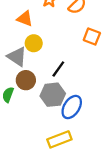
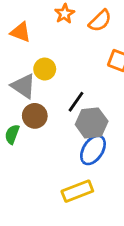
orange triangle: (25, 19) -> (21, 32), moved
gray hexagon: (53, 95) -> (92, 123), moved

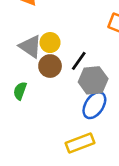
yellow circle: (45, 69) -> (50, 43), moved
brown circle: (35, 116) -> (50, 66), moved

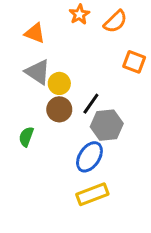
gray triangle: (30, 46) -> (38, 72), moved
blue ellipse: (94, 105) -> (89, 157), moved

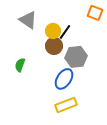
yellow circle: (59, 83) -> (53, 31), moved
black line: (91, 104) -> (65, 32), moved
brown circle: (59, 109) -> (54, 46), moved

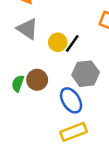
brown circle: (54, 46) -> (37, 80), moved
blue ellipse: (64, 79) -> (71, 100), turned -65

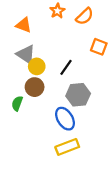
yellow circle: (58, 42) -> (37, 66), moved
brown circle: (37, 80) -> (35, 87), moved

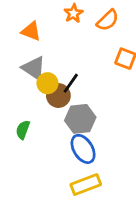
black line: (66, 67) -> (71, 83), moved
brown circle: (35, 87) -> (58, 96), moved
gray hexagon: (78, 95) -> (80, 119), moved

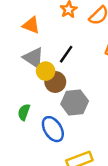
black line: (71, 83) -> (66, 54), moved
blue ellipse: (83, 149) -> (53, 129), moved

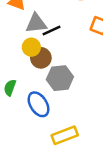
black line: (66, 54) -> (52, 30), turned 30
gray triangle: (34, 58) -> (36, 23), moved, turned -40

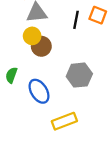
black line: (52, 30) -> (76, 20), moved, turned -54
gray hexagon: (60, 78) -> (79, 75), moved

